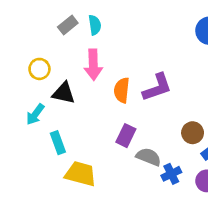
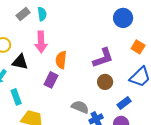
purple L-shape: (157, 87) -> (103, 58), moved
brown circle: (193, 133) -> (105, 82), moved
purple rectangle: (126, 136) -> (51, 80), moved

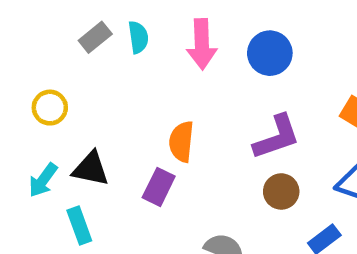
blue circle: (123, 18) -> (270, 53), moved
pink arrow: (41, 42) -> (202, 44), moved
black triangle: (20, 62) -> (91, 169), moved

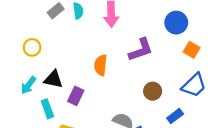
blue circle: (270, 53) -> (176, 23), moved
purple L-shape: (277, 137) -> (141, 50), moved
purple rectangle: (159, 187) -> (76, 96), moved

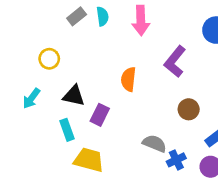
purple L-shape: (141, 50) -> (175, 61), turned 148
cyan arrow: (28, 85) -> (31, 98), moved

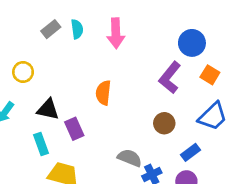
purple L-shape: (175, 61) -> (170, 78), moved
purple rectangle: (100, 115) -> (74, 129), turned -50

